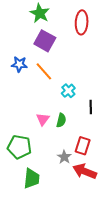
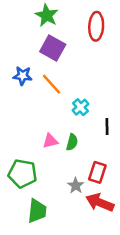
pink triangle: (43, 119) -> (50, 141), turned 40

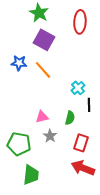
cyan cross: (80, 107) -> (78, 88), moved
green semicircle: (72, 142) -> (70, 118), moved
gray star: (76, 186) -> (50, 136), moved

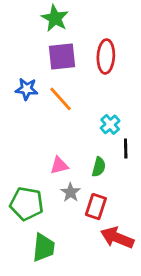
red ellipse: (80, 22) -> (106, 56), moved
purple square: (44, 40) -> (62, 56), turned -35
red rectangle: (81, 143) -> (96, 207), moved

